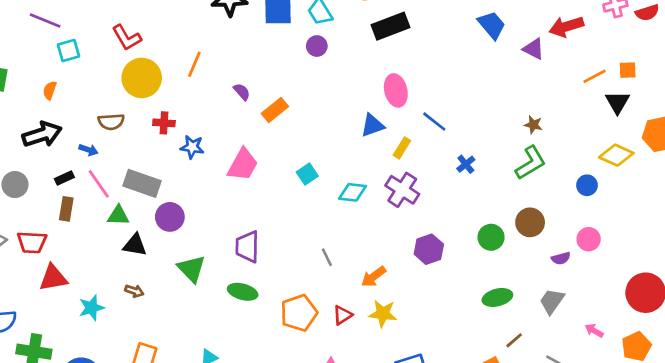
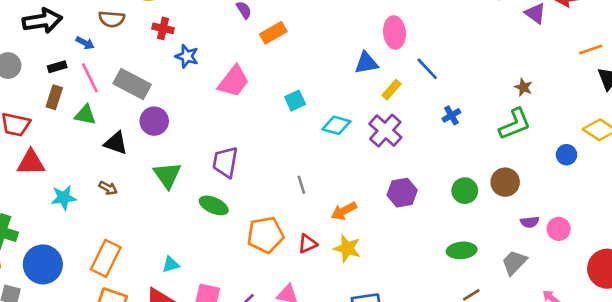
green triangle: (118, 216) -> (85, 115), moved
pink circle: (589, 239) -> (559, 229), moved

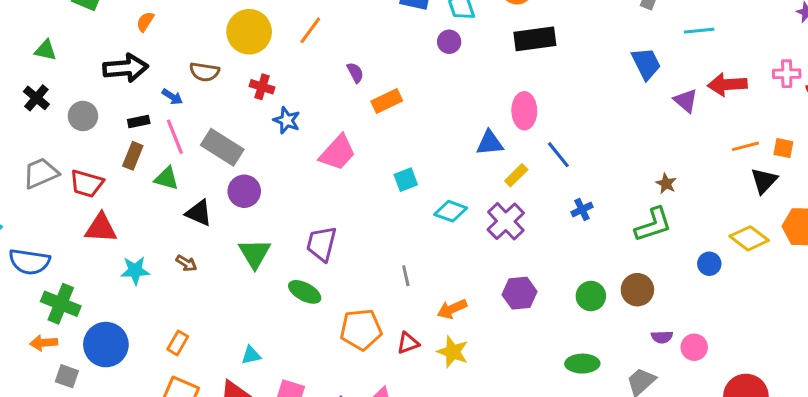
orange rectangle: (106, 258) -> (178, 343), size x0.6

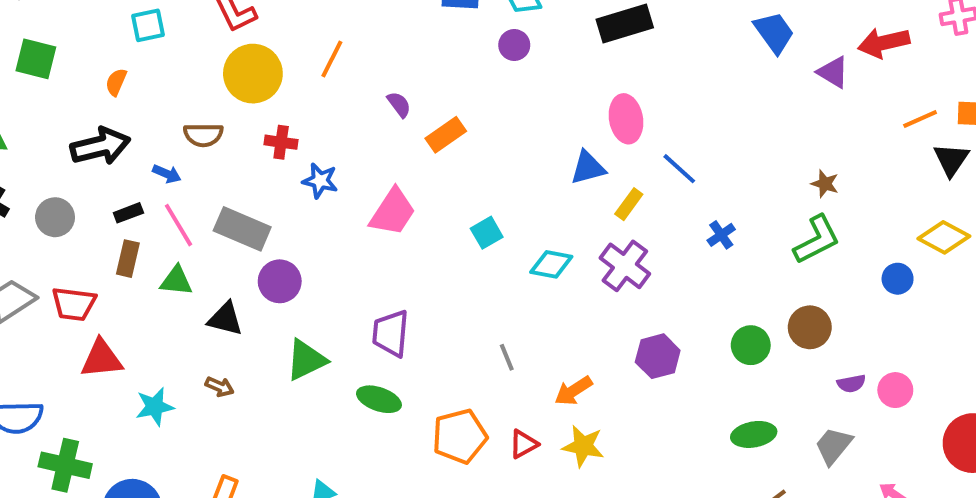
green triangle: (255, 254) -> (306, 360), turned 44

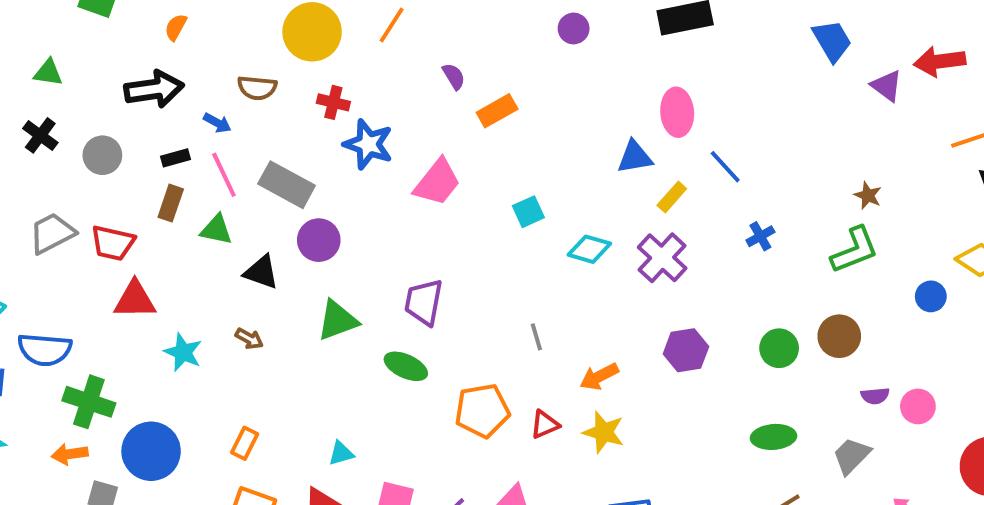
blue star: (320, 181) -> (368, 144), size x1.4
cyan star: (155, 407) -> (183, 352), turned 30

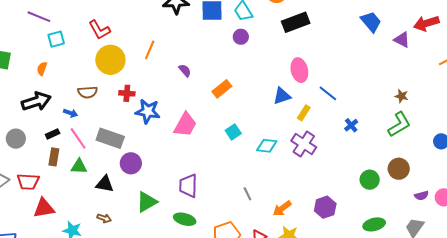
orange rectangle: (497, 111) -> (222, 89), moved
purple hexagon: (686, 350) -> (325, 207), moved

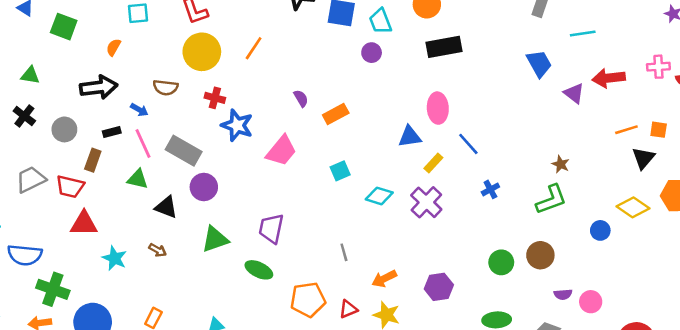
purple semicircle: (185, 70) -> (301, 98), moved
brown rectangle: (54, 157) -> (93, 160), moved

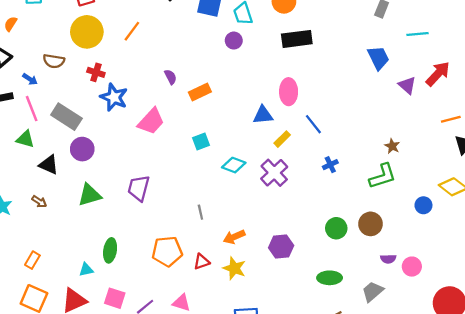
red arrow: (609, 78) -> (438, 74), turned 136
green ellipse: (259, 270) -> (110, 250), moved, turned 70

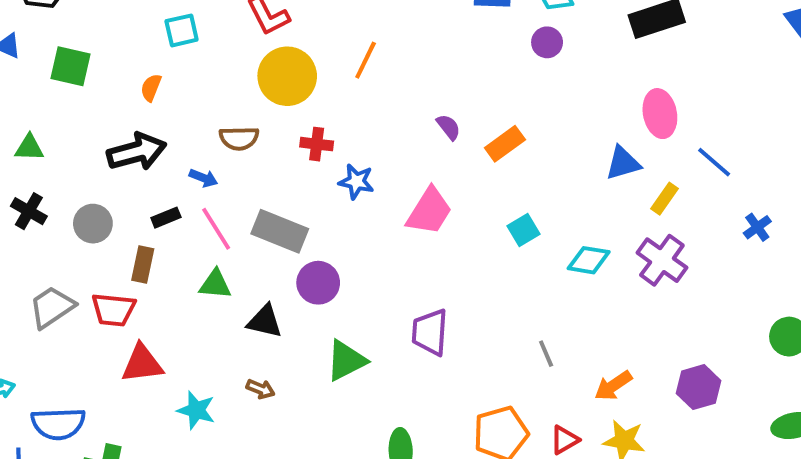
blue star: (114, 97) -> (356, 182), size x0.7

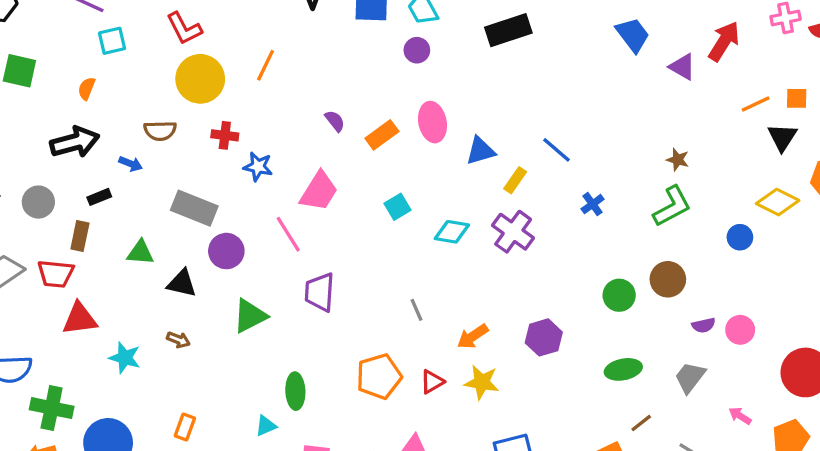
pink ellipse: (660, 114) -> (432, 122), moved
pink line: (216, 229) -> (288, 234), moved

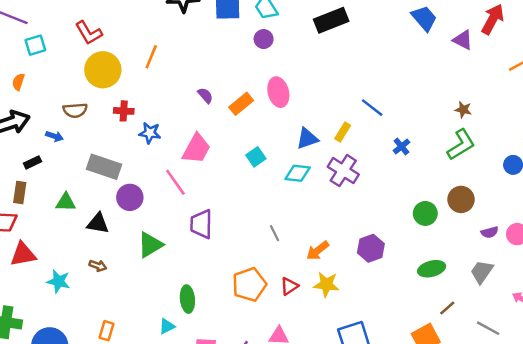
blue triangle: (480, 151) -> (307, 139), moved

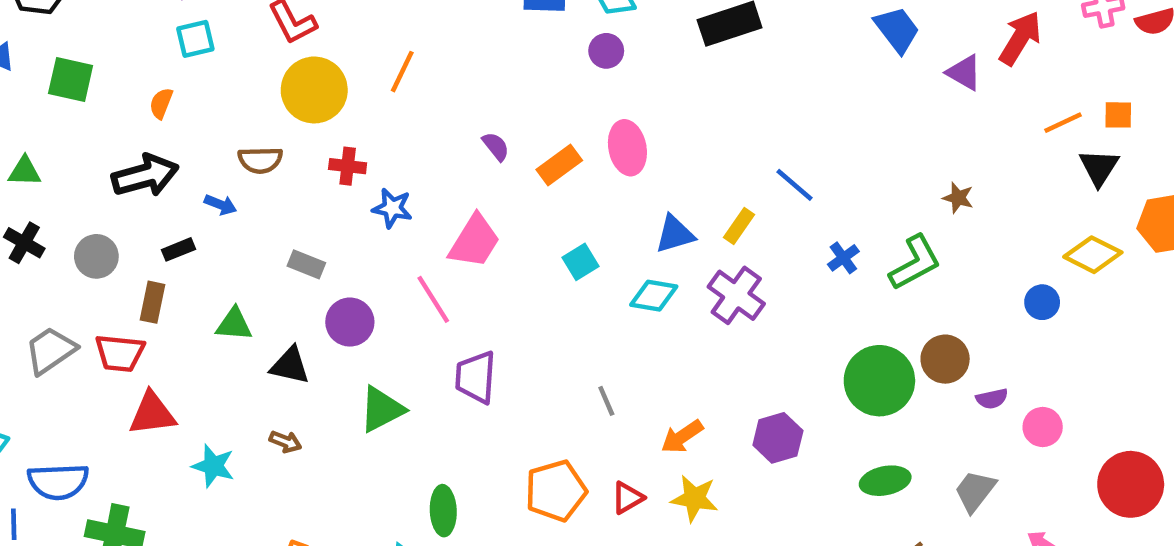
green L-shape: (461, 145) -> (915, 263), moved
gray rectangle: (104, 167) -> (306, 264), size x0.6
green circle: (425, 213) -> (879, 381), size x1.6
purple semicircle: (490, 232) -> (992, 399), moved

